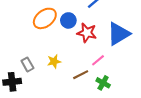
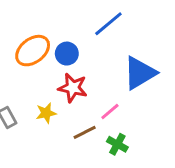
red star: (87, 33) -> (73, 88), moved

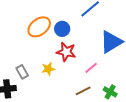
brown line: (85, 132) -> (83, 91), moved
green cross: (117, 144) -> (110, 92), moved

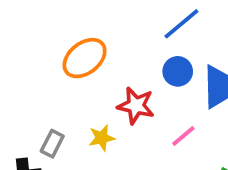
blue circle: (62, 29) -> (178, 71), moved
gray rectangle: (22, 72) -> (52, 144), turned 56

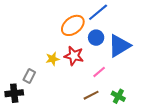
orange ellipse: (85, 58) -> (73, 25), moved
yellow star: (102, 138) -> (53, 59), moved

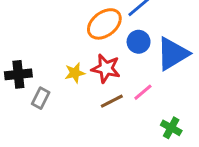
black cross: (14, 93) -> (18, 74), moved
brown line: (91, 95) -> (112, 101), moved

